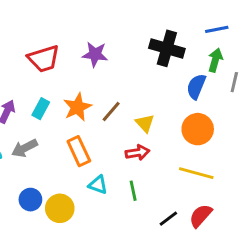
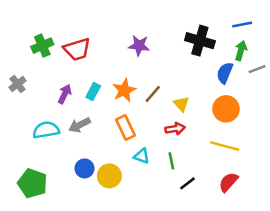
red trapezoid: (44, 59) -> (77, 49), moved
gray line: (234, 82) -> (257, 69), turned 56
black line: (168, 219) -> (188, 183), moved

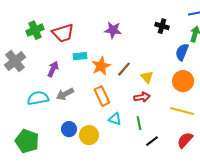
black cross: (200, 41) -> (162, 26), size x0.6
gray cross: (17, 84) -> (15, 61), size x1.5
cyan rectangle: (93, 91) -> (80, 56), moved, turned 56

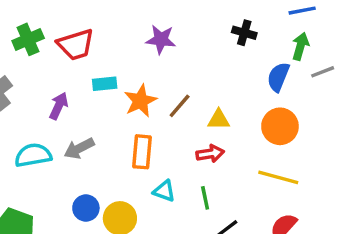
yellow triangle: (147, 77) -> (219, 120), turned -48
orange rectangle: (102, 96) -> (142, 152), turned 30

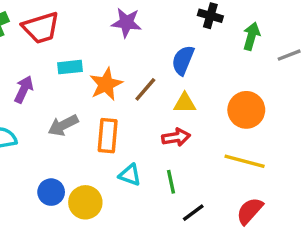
green arrow: (300, 46) -> (251, 36), moved
blue semicircle: (278, 77) -> (183, 60), moved
gray arrow: (79, 148) -> (63, 125), moved

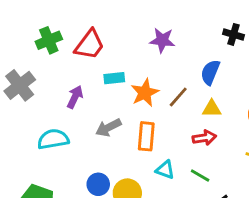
red trapezoid: (41, 28) -> (90, 45), turned -36
green line: (171, 182) -> (200, 176), turned -48

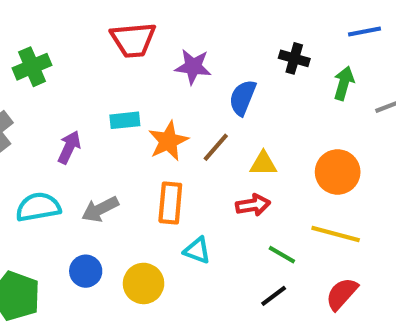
red trapezoid: (90, 45) -> (133, 40), moved, turned 48
blue semicircle: (210, 72) -> (243, 98), moved
gray arrow: (108, 128) -> (100, 209), moved
green line: (200, 176) -> (282, 255), moved
blue circle: (98, 184) -> (86, 271), moved

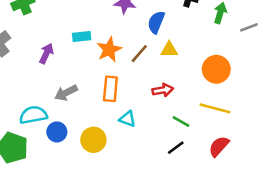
yellow triangle: (263, 164) -> (169, 50), moved
cyan semicircle: (38, 207) -> (33, 115), moved

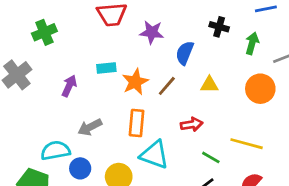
yellow triangle: (169, 50) -> (209, 85), moved
orange circle: (216, 69) -> (260, 89), moved
cyan triangle: (127, 119) -> (154, 155), size x1.6

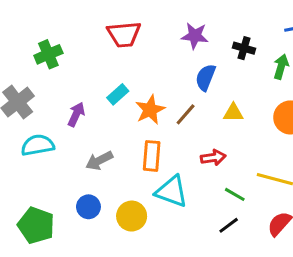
purple star: (152, 32) -> (195, 36), moved
cyan rectangle: (106, 68) -> (118, 94), turned -36
cyan semicircle: (55, 151) -> (38, 145), moved

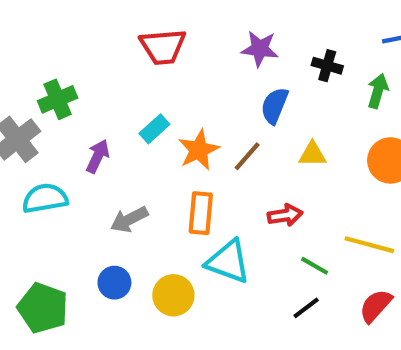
green cross: (48, 54) -> (58, 99), moved

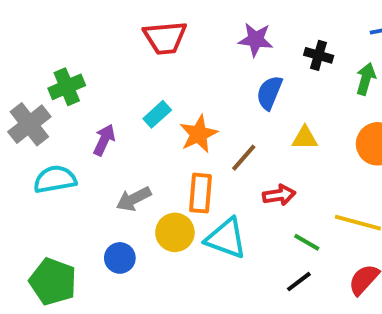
brown line: (247, 156) -> (244, 158), moved
yellow circle: (173, 295) -> (175, 232), moved

